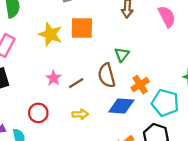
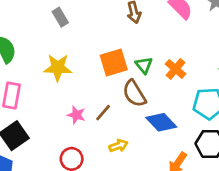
orange square: (82, 28) -> (114, 63), moved
orange cross: (140, 85) -> (176, 69), moved
blue diamond: (121, 106) -> (161, 122), turned 60

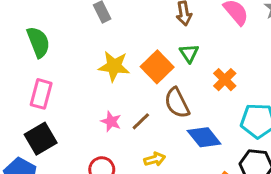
orange square: (114, 63) -> (157, 67), turned -32
green triangle: (144, 65) -> (189, 53), moved
yellow star: (58, 68) -> (114, 66), moved

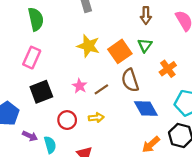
black square: (41, 139) -> (41, 92), moved
yellow arrow: (155, 159) -> (96, 118), moved

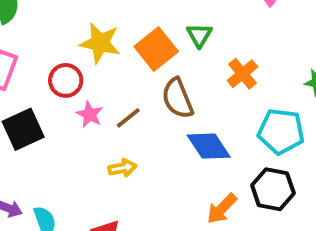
red circle: (67, 120) -> (66, 80), moved

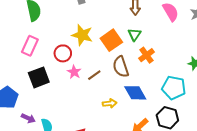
orange cross: (242, 74) -> (147, 55), moved
yellow arrow: (122, 168) -> (110, 103), moved

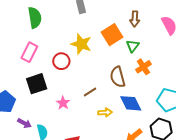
orange square: (111, 40) -> (112, 35), moved
pink star: (74, 72) -> (63, 103), moved
brown line: (94, 75) -> (90, 92), moved

